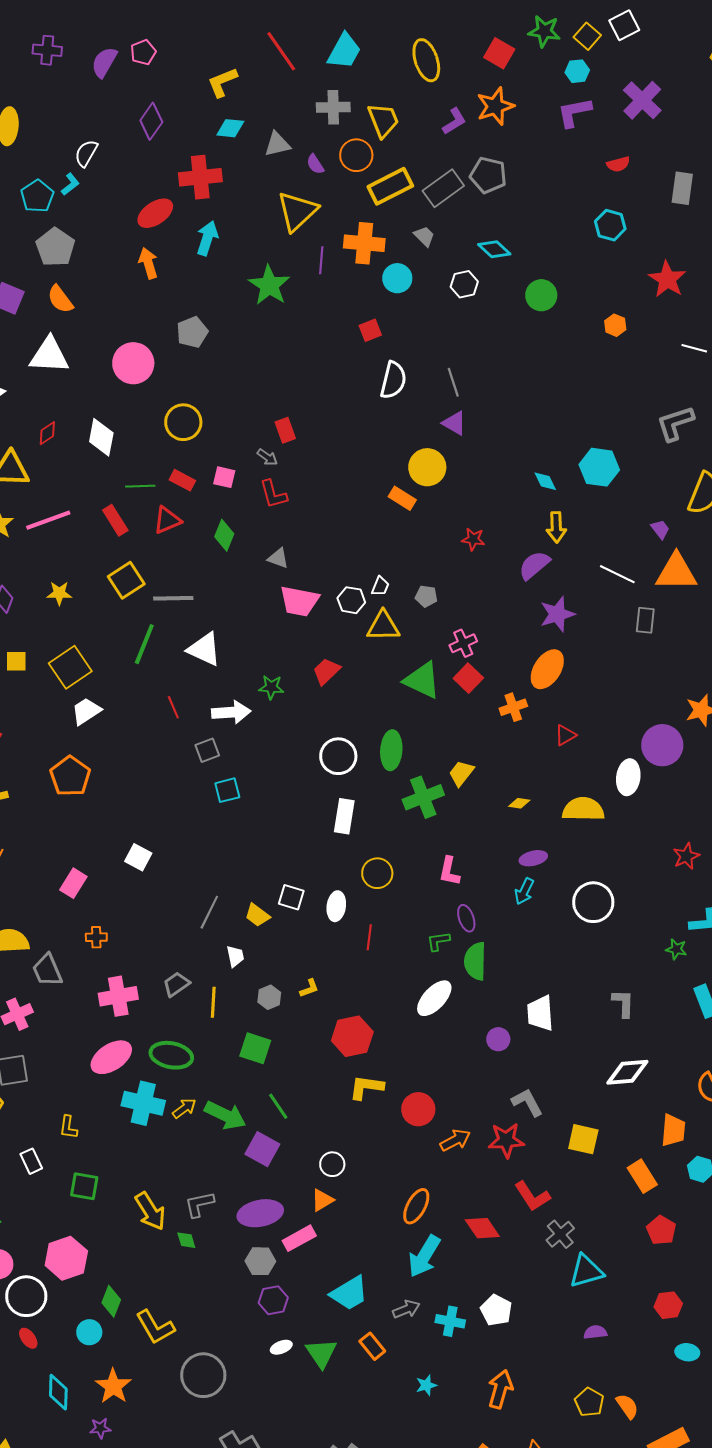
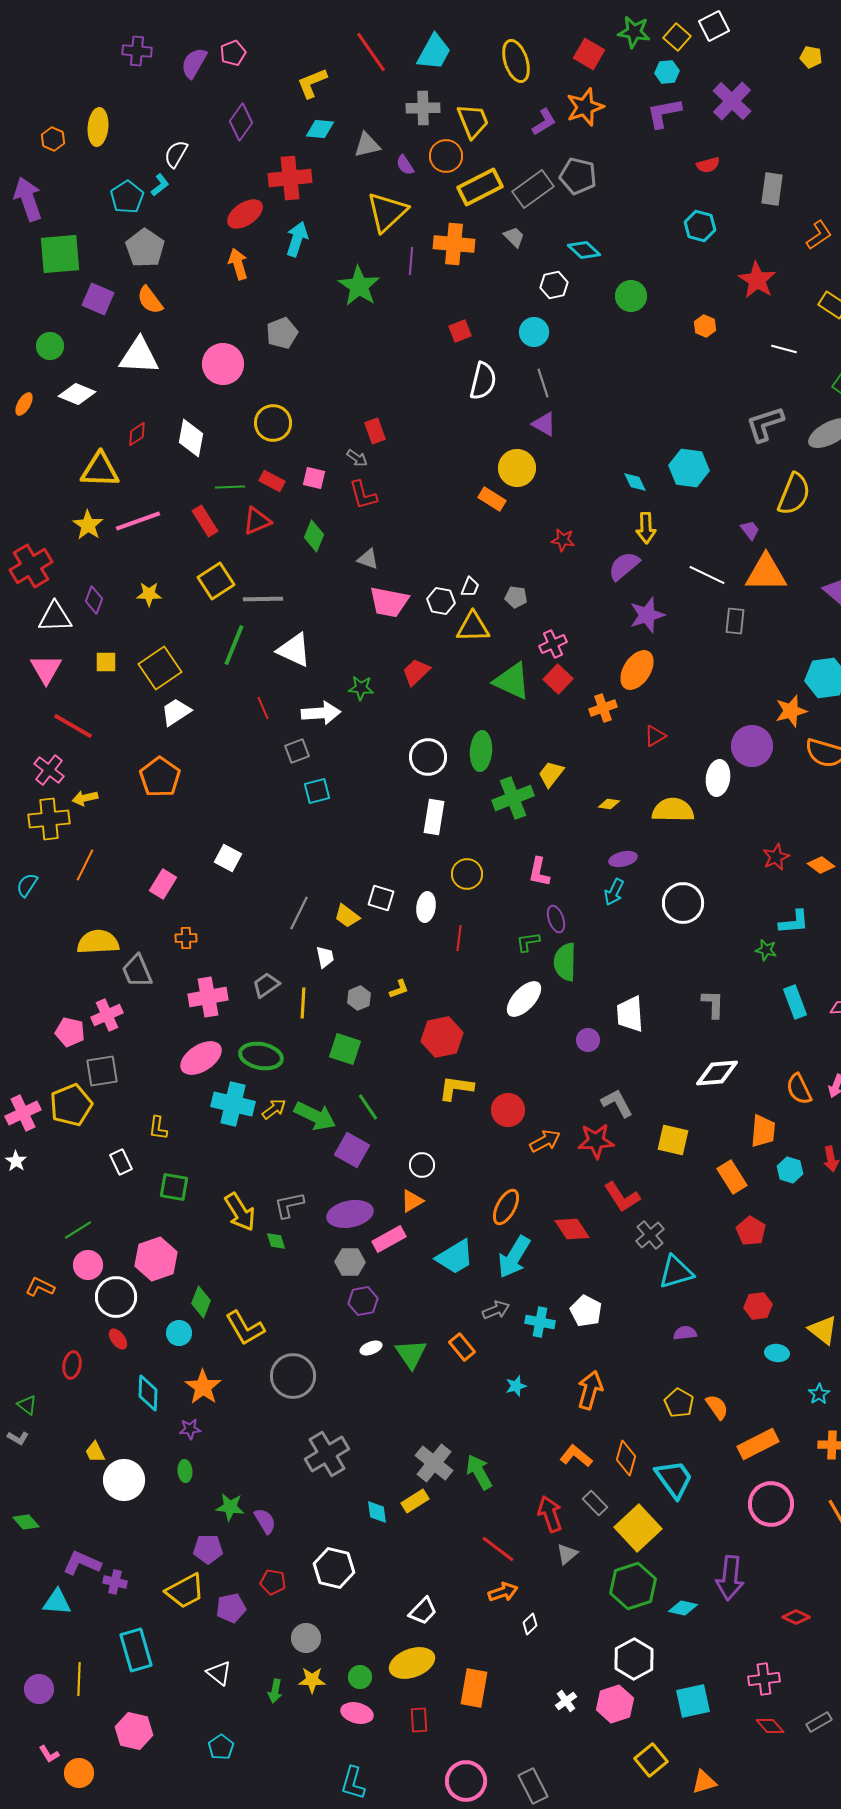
cyan circle: (397, 278) -> (534, 332), moved
cyan trapezoid: (349, 1293) -> (455, 1257), moved

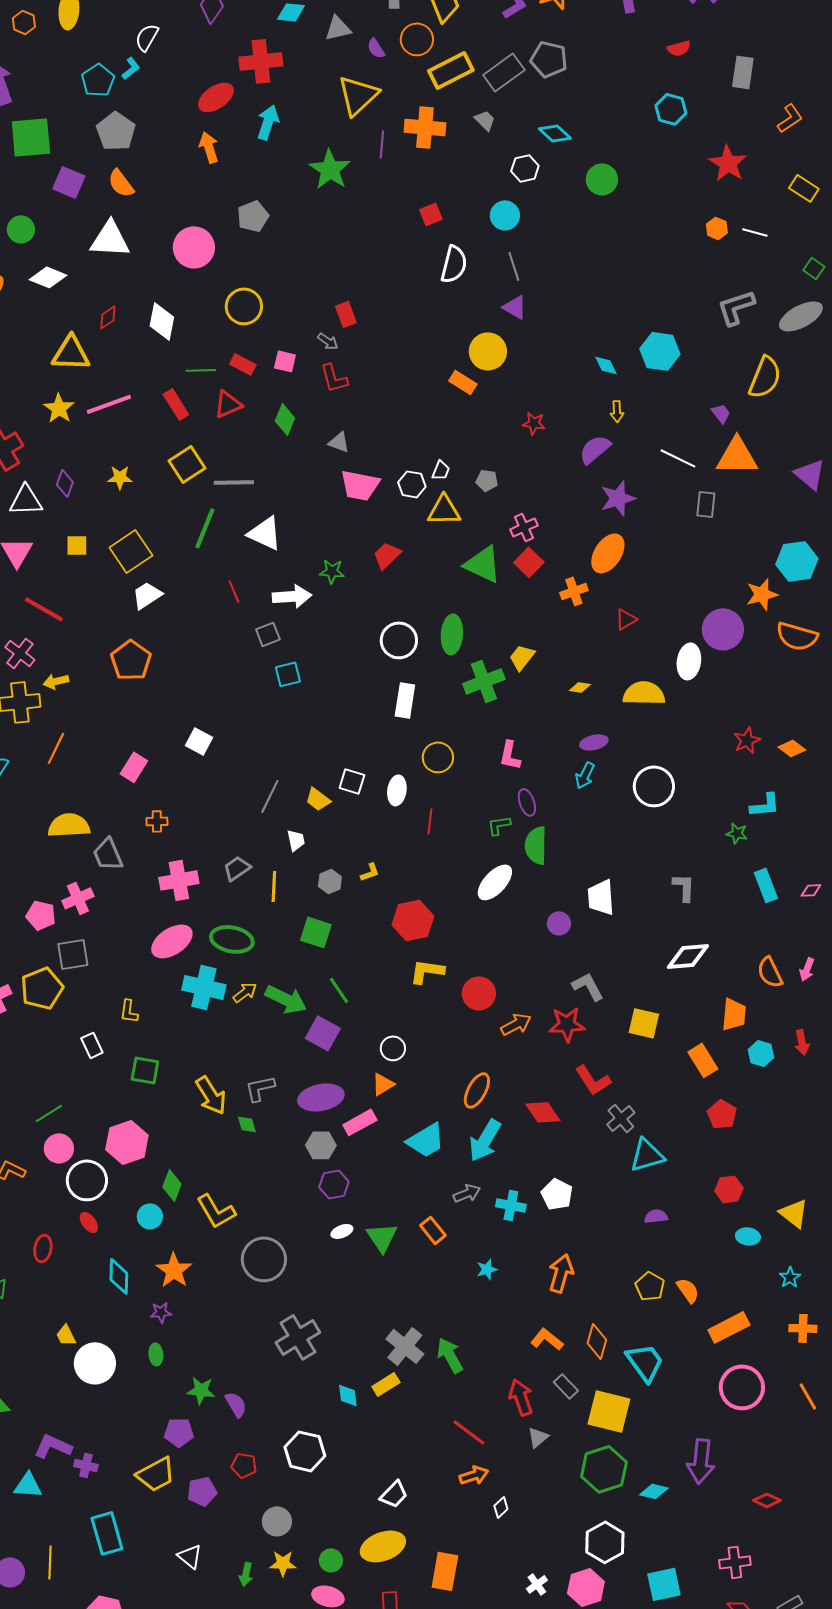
orange hexagon: (705, 326) -> (717, 228), moved
yellow arrow: (646, 528) -> (617, 411), size x0.7
yellow square: (638, 1528) -> (609, 1411), turned -33

